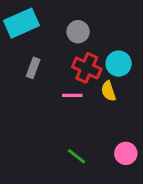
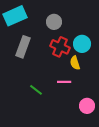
gray rectangle: (33, 68) -> (23, 47), size x1.5
pink line: (72, 95) -> (64, 82), moved
green line: (77, 156) -> (36, 90), moved

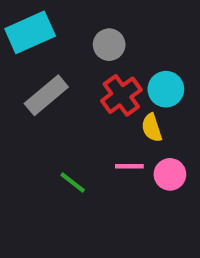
gray rectangle: (23, 47) -> (46, 95), turned 30
red cross: (60, 47) -> (121, 95), turned 30
pink circle: (87, 106) -> (170, 174), moved

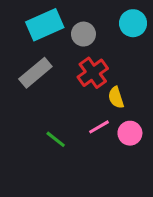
cyan rectangle: (30, 32) -> (45, 25), moved
cyan circle: (166, 89) -> (133, 23), moved
pink line: (129, 166) -> (99, 127), turned -30

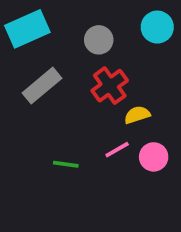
cyan rectangle: (45, 25) -> (27, 29), moved
yellow semicircle: (116, 98) -> (137, 115), turned 90
green line: (56, 139) -> (66, 164), turned -30

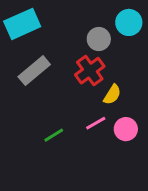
gray circle: (99, 40) -> (99, 39), moved
yellow semicircle: (137, 115) -> (112, 95), turned 140
green line: (66, 164) -> (54, 135), turned -40

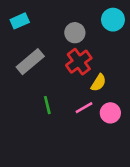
cyan rectangle: (22, 24) -> (20, 21), size x0.6
gray circle: (99, 39) -> (75, 33), moved
green line: (54, 135) -> (47, 105), moved, turned -72

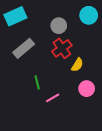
cyan rectangle: (20, 21) -> (15, 16), size x1.5
pink line: (84, 108) -> (53, 98), moved

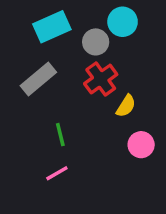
cyan circle: (89, 15) -> (123, 22), moved
cyan rectangle: (15, 16) -> (52, 27), moved
pink line: (53, 98) -> (57, 173), moved

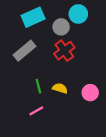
yellow semicircle: (126, 106) -> (60, 88), moved, turned -104

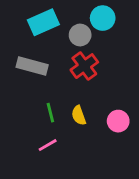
gray rectangle: (24, 51) -> (32, 66), turned 55
yellow semicircle: (60, 88) -> (79, 115), turned -128

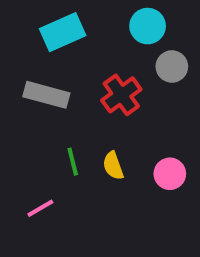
gray circle: (80, 35) -> (172, 67), moved
pink line: (48, 145) -> (40, 208), moved

